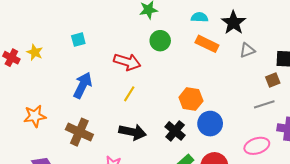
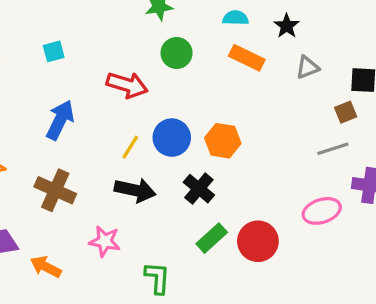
black star: (233, 23) -> (287, 26), size x0.7
yellow line: (129, 94) -> (130, 147), moved
blue circle: (210, 124) -> (172, 138), moved

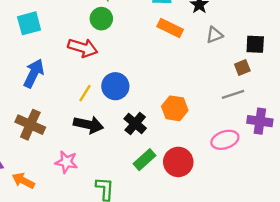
cyan square: (54, 51) -> (29, 23), size x1.5
green circle: (177, 53) -> (101, 19), moved
orange hexagon: (223, 141) -> (175, 108), moved

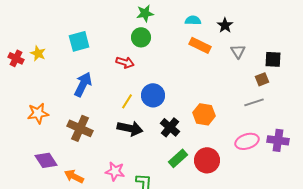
gray triangle: (214, 35) -> (238, 51), turned -42
red arrow: (83, 48) -> (125, 62), size x0.7
purple cross: (260, 121) -> (278, 140), moved
pink star: (66, 162) -> (115, 171), moved

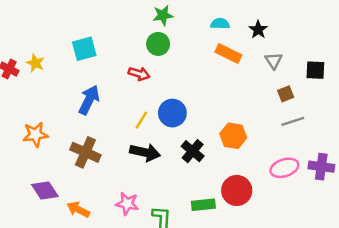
brown square: (262, 79) -> (286, 94), moved
green rectangle: (178, 158) -> (203, 205), moved, turned 36

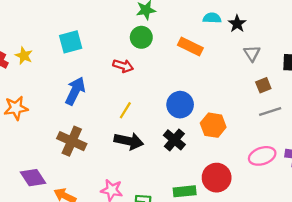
cyan semicircle: (220, 24) -> (212, 18), moved
orange rectangle: (228, 53) -> (190, 46), moved
blue circle: (172, 113) -> (180, 105), moved
orange star: (35, 134) -> (16, 108), moved

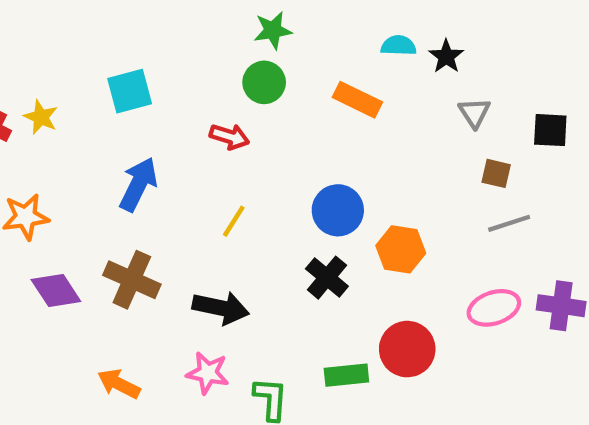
brown square: (263, 85) -> (496, 173), turned 35
black arrow: (129, 141) -> (221, 308), moved
purple diamond: (33, 178) -> (56, 291), moved

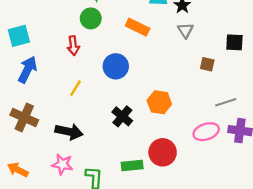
cyan square: (130, 91) -> (19, 36), moved
gray triangle: (474, 113) -> (185, 30), moved
red arrow: (229, 137) -> (73, 46), turned 66
blue circle: (338, 210) -> (116, 66), moved
gray line: (509, 223) -> (226, 102), moved

